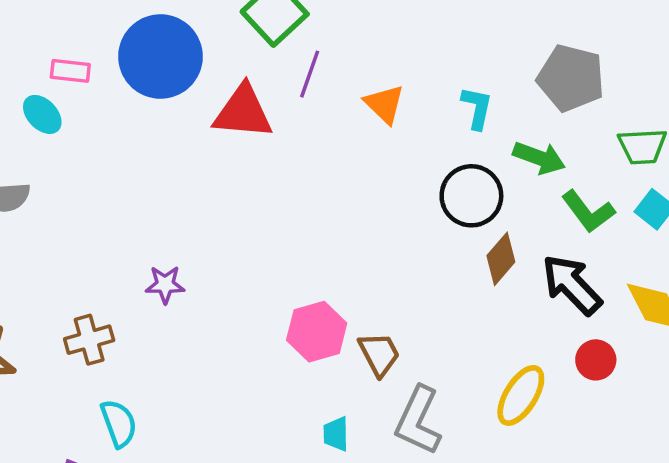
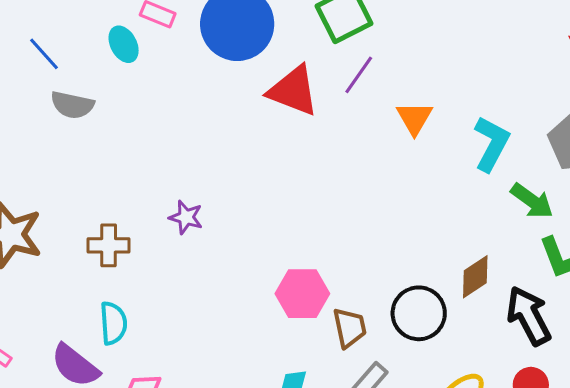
cyan L-shape: (477, 108) -> (491, 144), size x1.4
black circle: (471, 196) -> (419, 313), moved

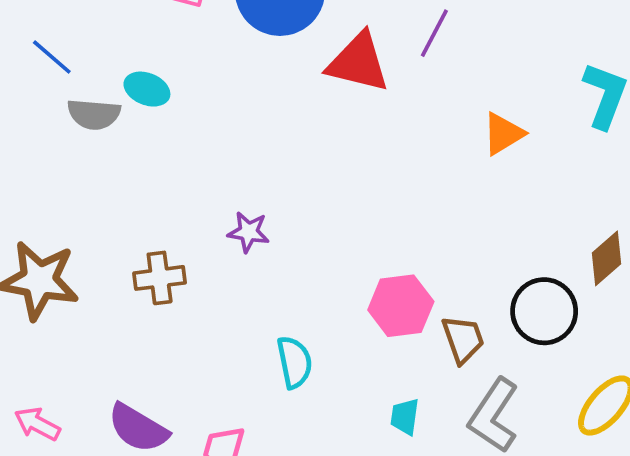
cyan ellipse: (124, 44) -> (147, 89), moved, turned -33
orange triangle: (415, 118) -> (503, 134), moved, turned 36
cyan semicircle: (113, 323) -> (295, 362), moved

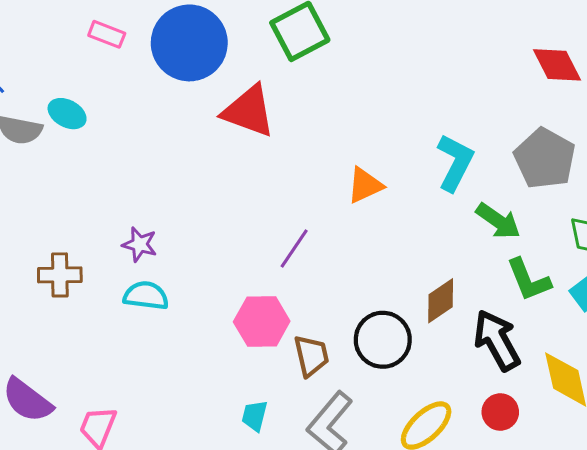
purple line: (434, 33) -> (294, 249), moved
cyan semicircle: (295, 362) -> (146, 296), moved, turned -78

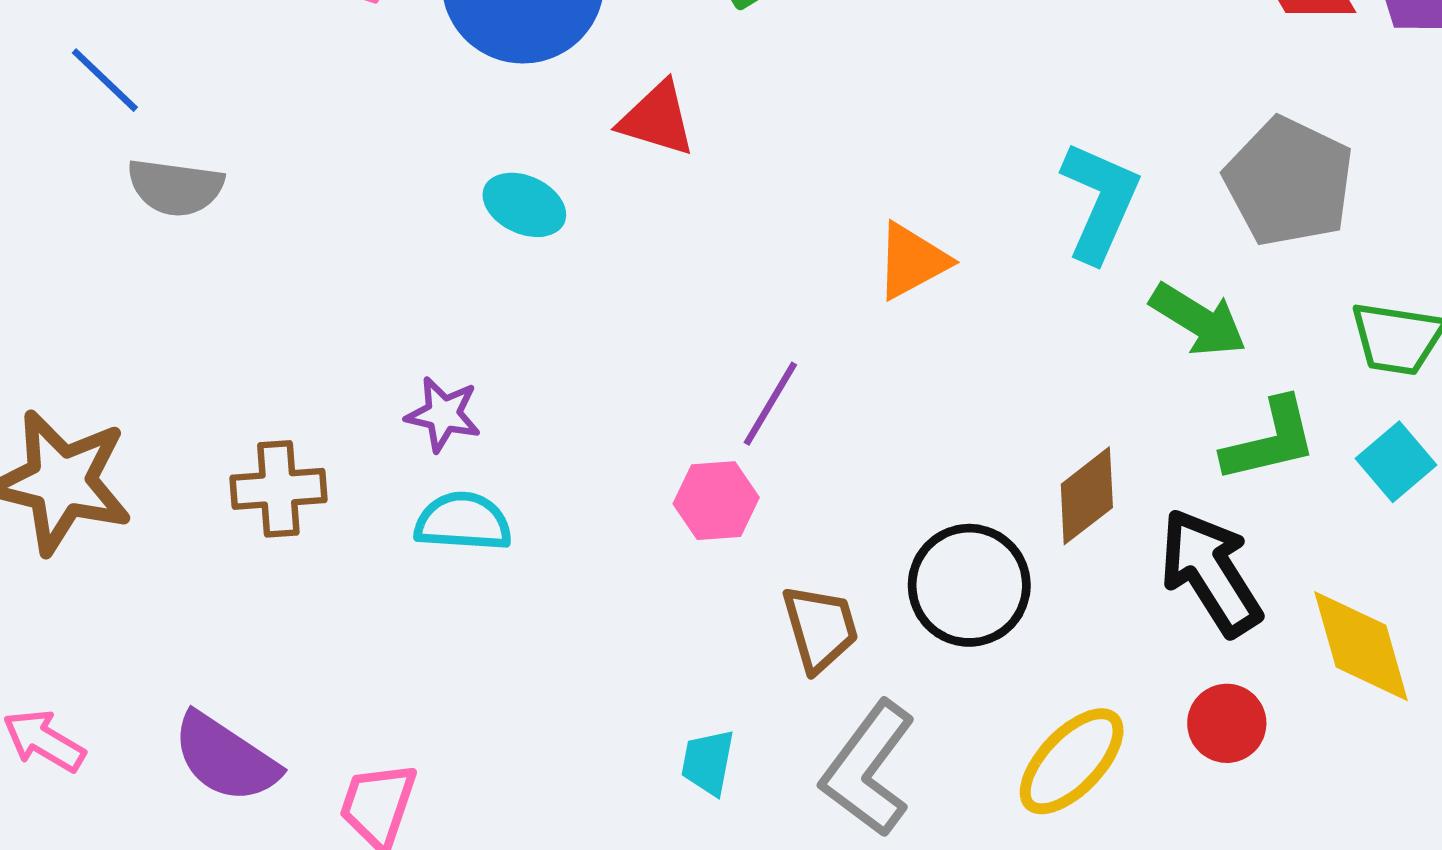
red triangle: (249, 111) -> (657, 119), size x0.7
cyan ellipse: (67, 114) -> (524, 205), moved
green L-shape: (529, 280) -> (1270, 440), turned -78
pink hexagon: (262, 321) -> (716, 501), moved, size x0.7

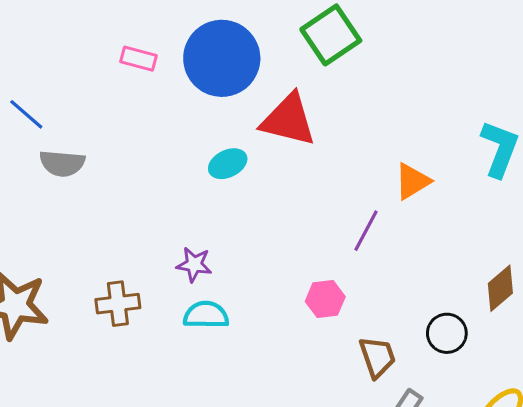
red triangle: (657, 119) -> (288, 120), size x1.5
cyan ellipse: (524, 205) -> (228, 164), turned -48
purple line: (770, 404) -> (366, 231), moved
black circle: (969, 585) -> (447, 333), size x0.7

